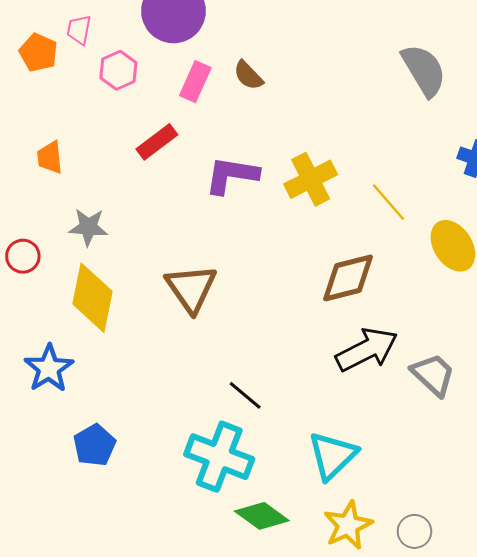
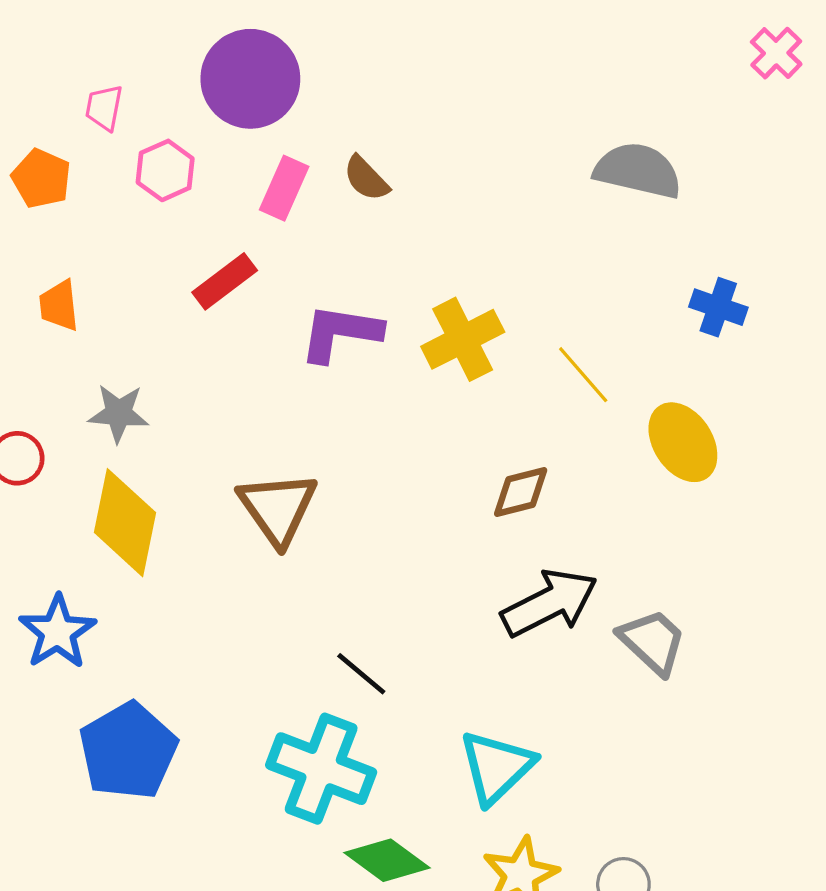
orange pentagon: (38, 53) -> (41, 178), moved
gray semicircle: (424, 70) -> (638, 170), turned -46
brown diamond: (348, 278) -> (521, 492), size x0.7
blue pentagon: (95, 445) -> (128, 751), size x1.5

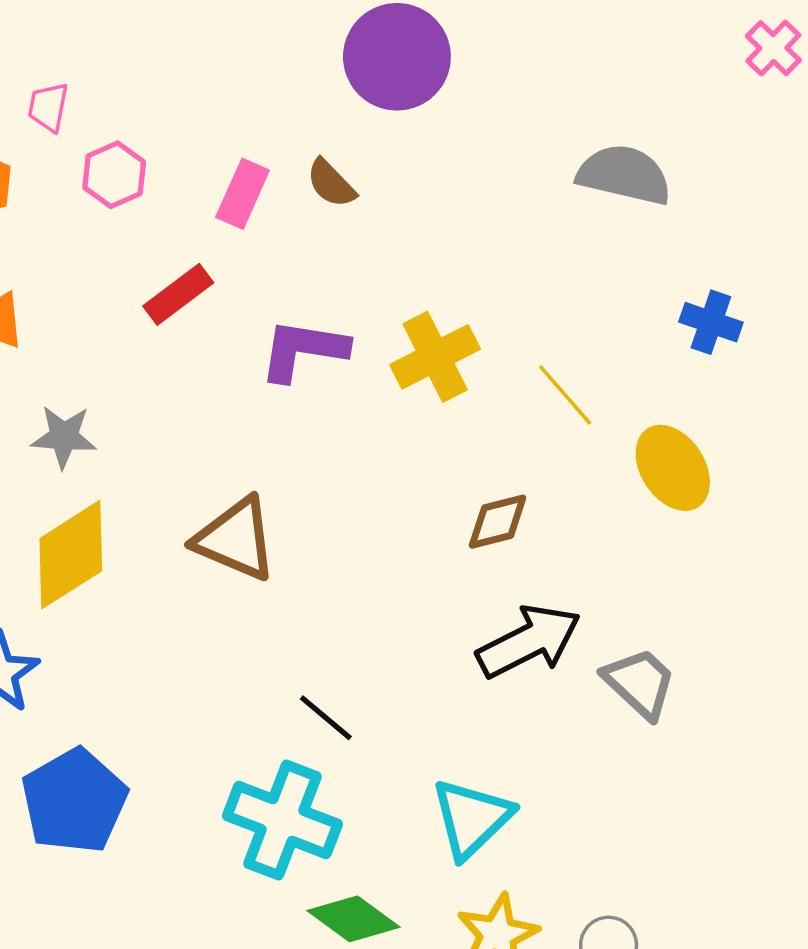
purple circle: (250, 79) -> (397, 57), moved
brown triangle: (278, 508) -> (236, 539), turned -32
yellow diamond: (125, 523) -> (71, 555), turned 46

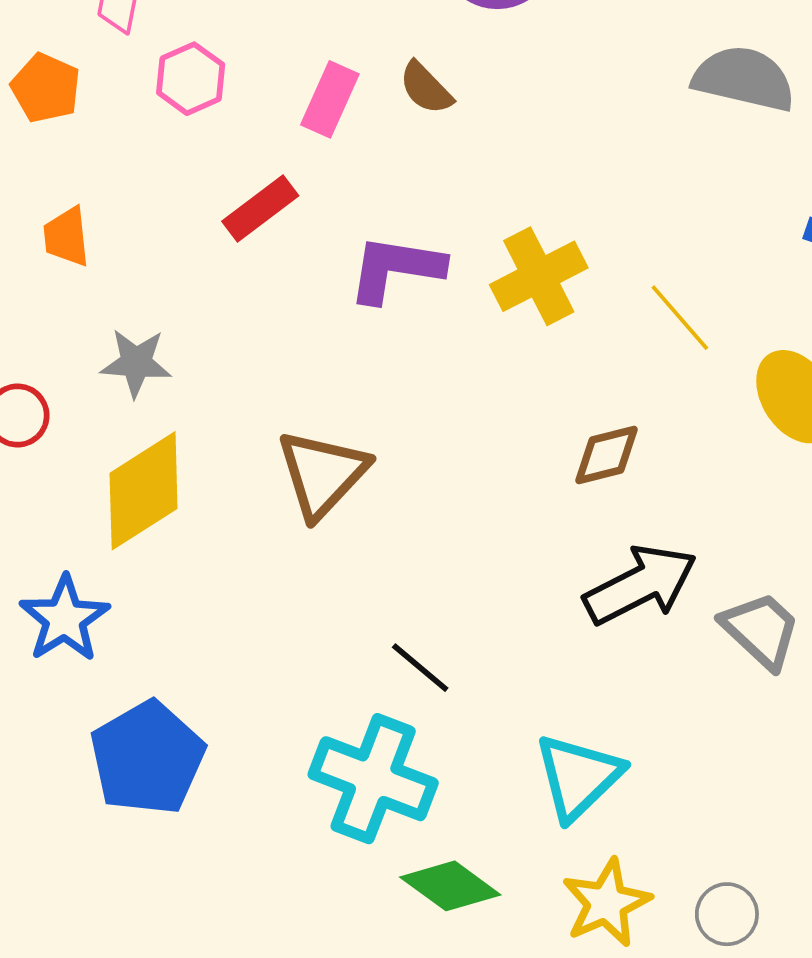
brown triangle: (236, 539) -> (322, 474), turned 50

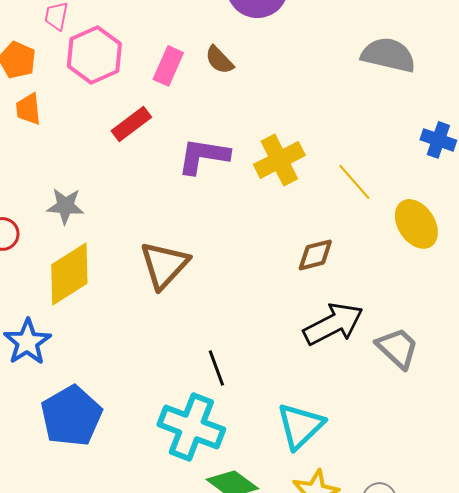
pink hexagon: (191, 79) -> (94, 55), size x1.5
orange trapezoid: (66, 237) -> (28, 109), moved
black line: (420, 668) -> (216, 368), turned 30

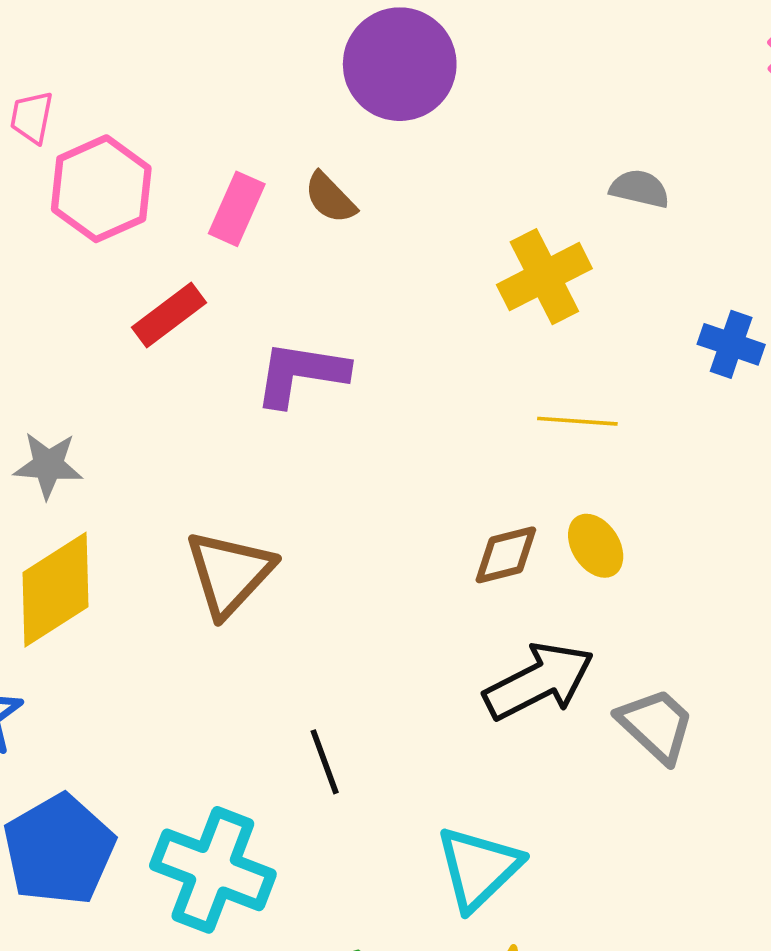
gray semicircle: (388, 55) -> (640, 189), size x0.6
yellow cross: (279, 160) -> (544, 277), moved
yellow line: (354, 182) -> (577, 421), turned -45
yellow ellipse: (416, 224) -> (596, 546), moved, size x0.7
cyan cross: (191, 427) -> (213, 870), moved

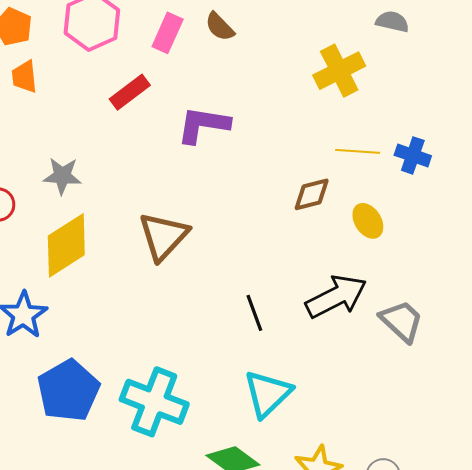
blue cross: (731, 344) -> (413, 155), moved
brown diamond: (506, 555) -> (312, 194), moved
black line: (325, 762) -> (254, 313), moved
cyan triangle: (478, 868) -> (268, 394), moved

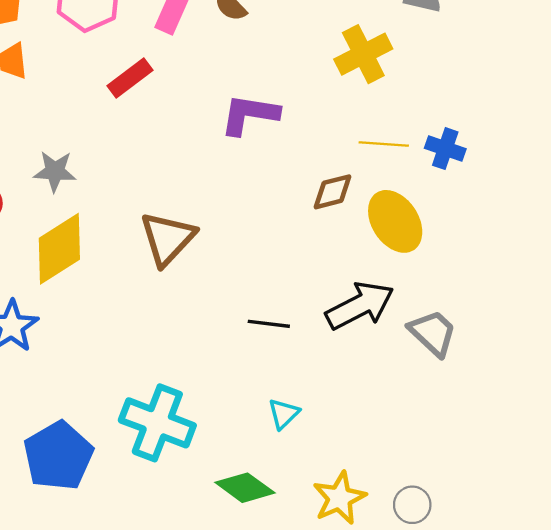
purple L-shape: (203, 125) -> (249, 114), moved
yellow ellipse: (368, 221) -> (395, 221), size x1.6
black line: (254, 313) -> (269, 324), turned -63
blue pentagon: (68, 391) -> (58, 456), moved
cyan triangle: (268, 394) -> (284, 414), size x0.6

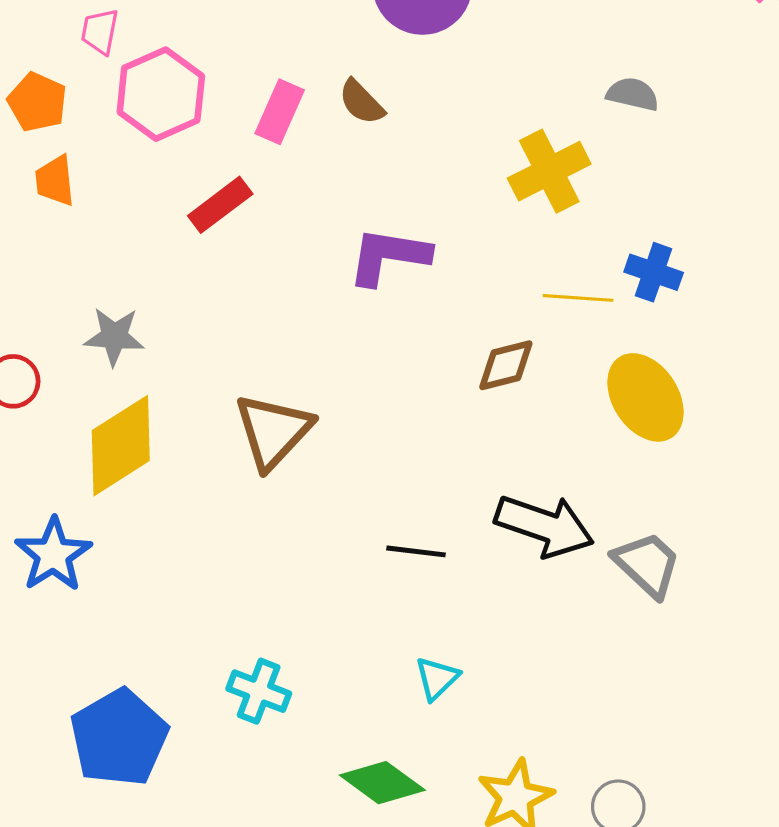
blue cross: (445, 149) -> (654, 272), moved
yellow ellipse: (395, 221) -> (645, 397), moved
black arrow: (360, 306) -> (544, 526), turned 46
cyan cross: (157, 423) -> (259, 691), size x0.6

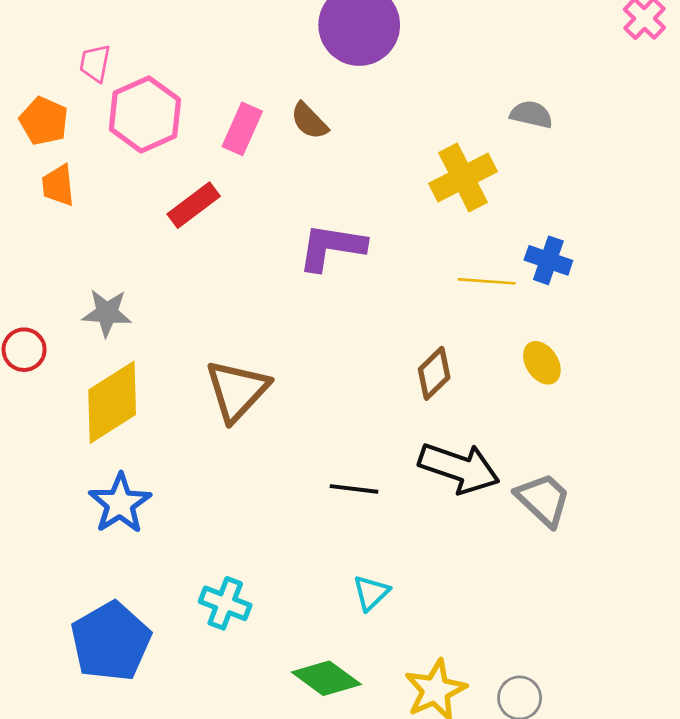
brown diamond: (506, 365) -> (434, 373), moved, turned -30
yellow ellipse: (645, 397) -> (542, 363), size x0.6
blue star: (53, 555) -> (120, 503), moved

